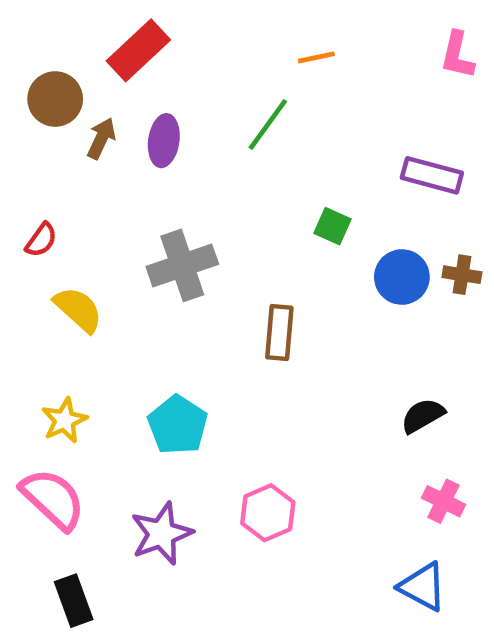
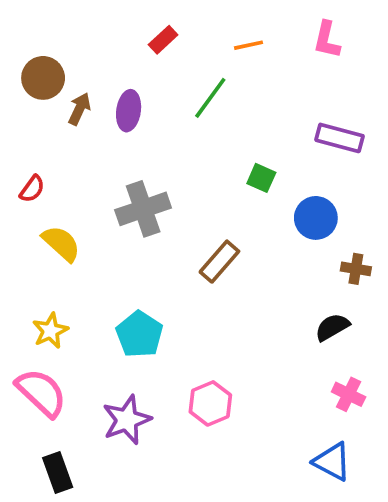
red rectangle: (138, 50) -> (163, 40), moved, size x0.6
pink L-shape: (457, 55) -> (327, 40), moved
brown cross: (462, 275) -> (356, 269), moved
brown rectangle: (279, 332) -> (219, 262), turned 36

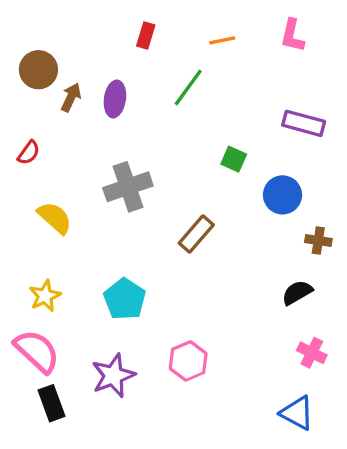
red rectangle: (163, 40) -> (146, 36), turned -30
red semicircle: (32, 189) -> (29, 153), moved
black rectangle: (58, 473) -> (51, 403), moved

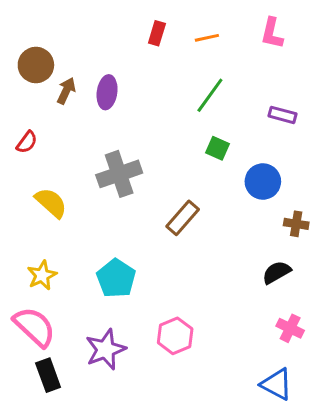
red rectangle: (146, 36) -> (157, 33), moved
green line: (188, 88) -> (210, 95), moved
purple rectangle: (304, 123) -> (283, 115), size x0.7

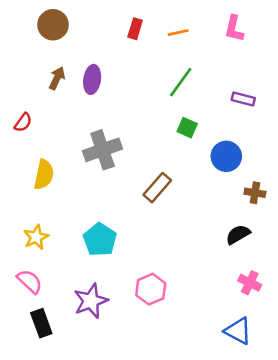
brown circle: (36, 65) -> (53, 25), moved
yellow semicircle: (51, 203) -> (44, 175), turned 60
pink semicircle: (34, 327) -> (30, 281), size x0.7

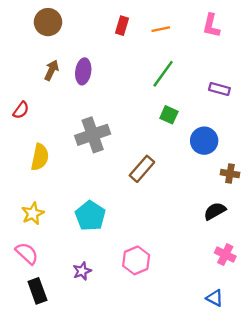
purple star: (91, 301) -> (82, 271), size x0.6
blue triangle: (238, 331) -> (215, 298), size x0.7

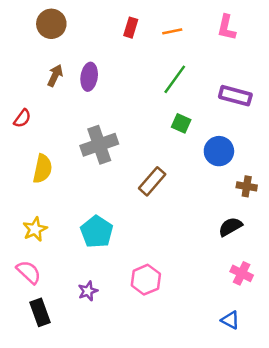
purple rectangle: (219, 89) -> (235, 96), size x1.4

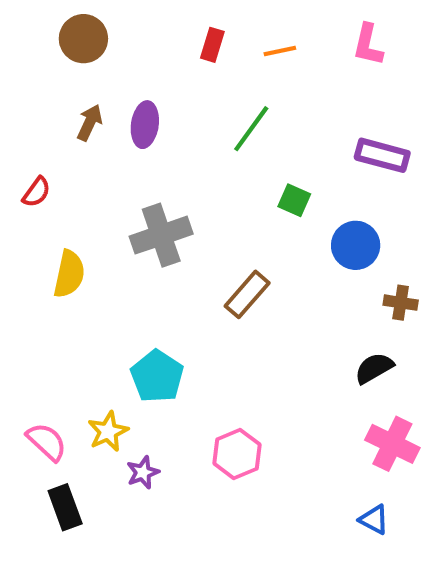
green line: (175, 79) -> (251, 129), moved
yellow star: (35, 229) -> (108, 432), moved
pink cross: (242, 273) -> (392, 444), size x1.4

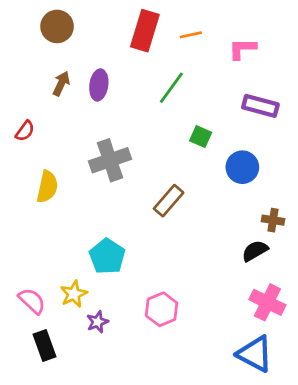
red rectangle: (212, 45) -> (145, 31), size x1.8
pink L-shape: (368, 45) -> (242, 49), moved, turned 76
brown cross: (401, 303) -> (273, 220), moved
blue triangle: (374, 519) -> (255, 354), size x1.8

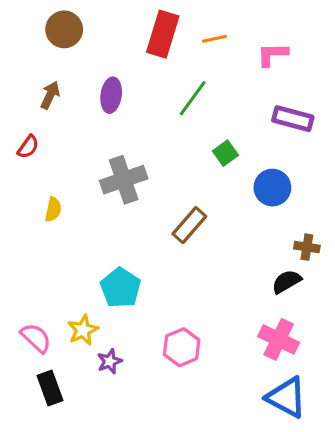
brown arrow: (61, 84) -> (50, 95), moved
green square: (201, 137) -> (225, 153), turned 30
yellow semicircle: (47, 187) -> (53, 209), size x0.7
pink cross: (267, 302) -> (279, 339), moved

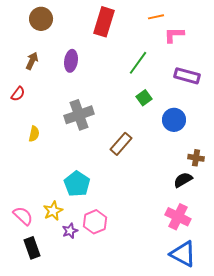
orange line: (214, 39) -> (156, 17), moved
green line: (193, 98) -> (138, 63), moved
pink hexagon: (182, 347) -> (95, 222), moved

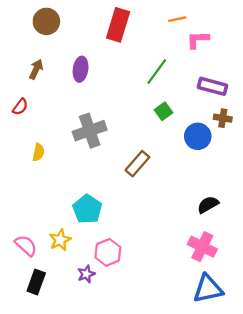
brown cross: (196, 158) -> (223, 118), moved
purple star: (70, 231) -> (86, 274), moved
black rectangle: (32, 248) -> (36, 282), turned 40
blue triangle: (183, 254) -> (208, 289), turned -40

